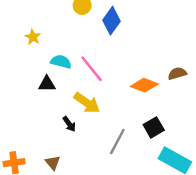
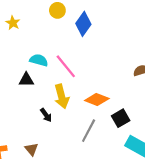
yellow star: (33, 37) -> (13, 23), moved
orange diamond: (144, 85) -> (97, 100), moved
yellow arrow: (87, 103) -> (62, 96), turned 40

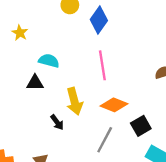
yellow star: (13, 23) -> (20, 33), moved
pink line: (66, 66) -> (102, 65), moved, turned 30

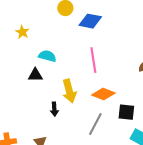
blue diamond: (99, 20) -> (90, 21), turned 65
black arrow: (57, 122) -> (54, 109), turned 32
black square: (141, 126) -> (126, 112), turned 36

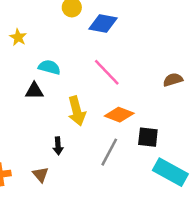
pink line: (93, 60) -> (107, 72), turned -35
black arrow: (54, 109) -> (58, 146), moved

